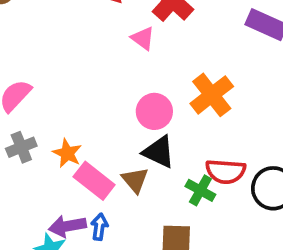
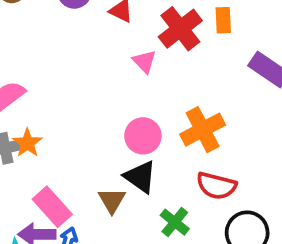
orange star: (67, 153) -> (27, 143), moved
red semicircle: (226, 171) -> (216, 186), moved
pink rectangle: (94, 181) -> (52, 207), moved

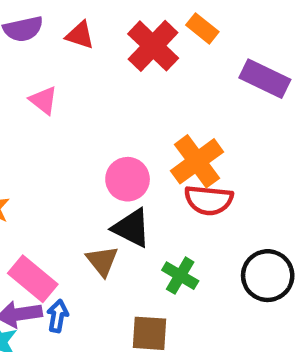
orange rectangle: (223, 20) -> (202, 28), turned -40
pink triangle: (144, 62) -> (43, 100), moved
red semicircle: (216, 186) -> (209, 200), moved

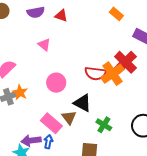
red cross: (153, 46) -> (125, 62), moved
pink circle: (128, 179) -> (56, 83), moved
red semicircle: (209, 200) -> (95, 73), moved
pink rectangle: (33, 279) -> (51, 123), moved

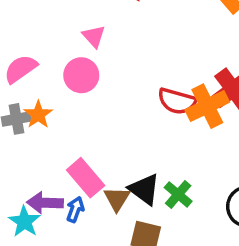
pink circle: (56, 83) -> (81, 75), moved
black triangle: (82, 103) -> (144, 189), moved
brown triangle: (69, 117) -> (117, 199), moved

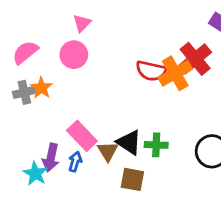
pink triangle: (94, 36) -> (82, 23), turned 30
green cross: (178, 194) -> (156, 145), turned -35
purple arrow: (45, 203) -> (51, 158), turned -76

